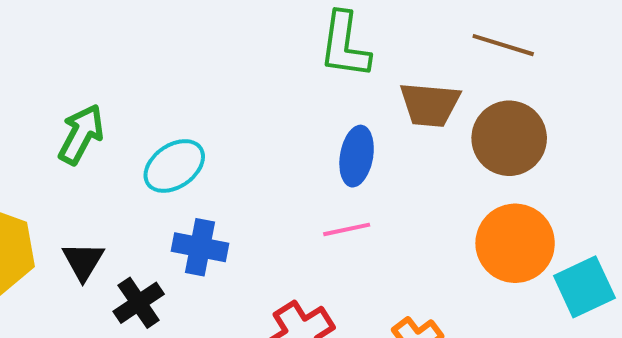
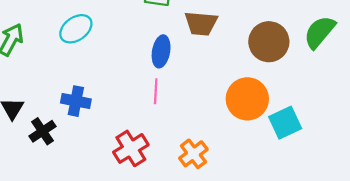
brown circle: (509, 138) -> (269, 42), moved
cyan ellipse: (174, 166) -> (76, 29), moved
pink line: (347, 229) -> (156, 91), turned -75

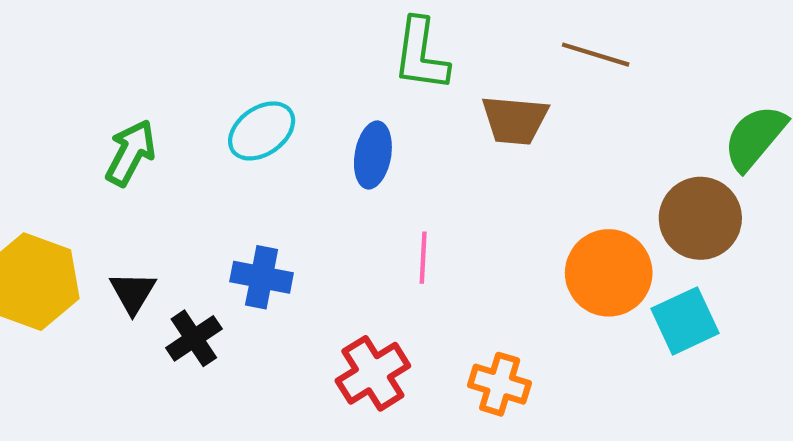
brown circle: (269, 42) -> (700, 218), moved
blue ellipse: (161, 51) -> (373, 155), moved
orange cross: (193, 154) -> (500, 384), turned -36

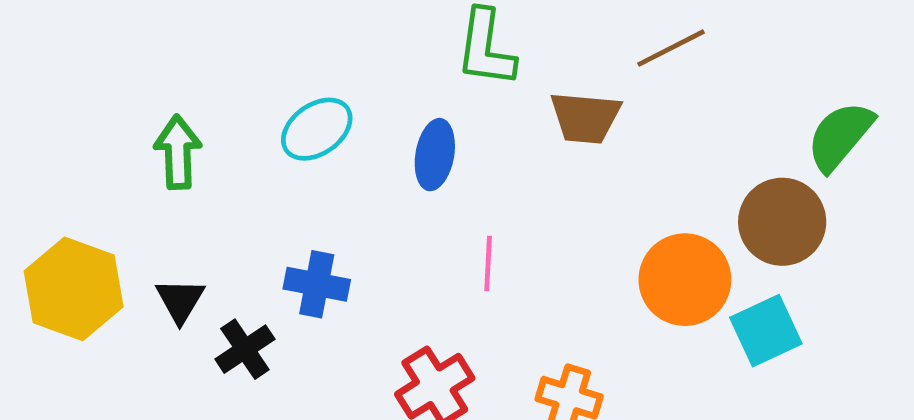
brown line: (596, 55) -> (671, 48), turned -44
green arrow: (131, 153) -> (178, 152), turned -30

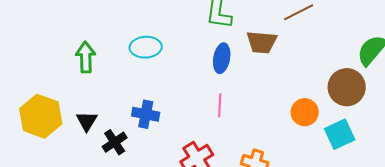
cyan ellipse: (317, 129) -> (146, 47), turned 32
blue ellipse: (435, 155) -> (222, 58), moved
orange circle: (685, 280) -> (305, 112), size x0.7

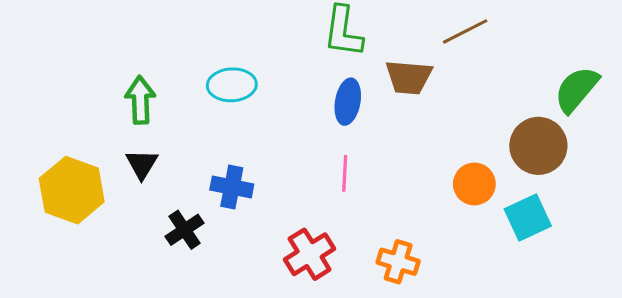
black triangle: (87, 121) -> (142, 164), moved

